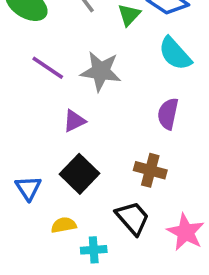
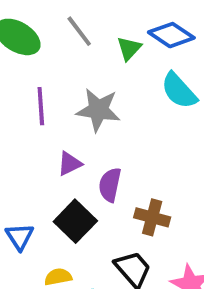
purple line: (48, 68) -> (41, 106), turned 52
purple semicircle: (168, 114) -> (110, 185), moved

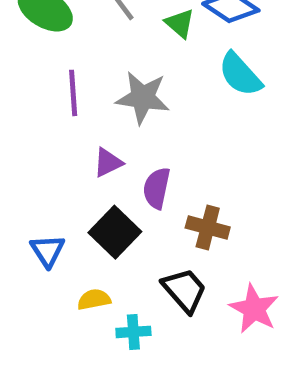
green triangle: (129, 48) -> (180, 23), turned -32

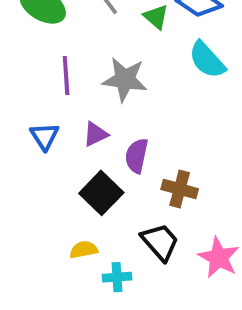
blue triangle: (48, 251) -> (45, 136), moved

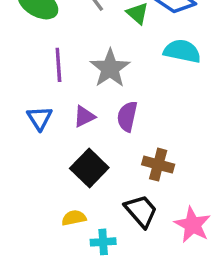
cyan semicircle: (207, 60) -> (182, 51), turned 144
gray star: (125, 79) -> (110, 68), turned 30
purple semicircle: (137, 156) -> (127, 116), moved

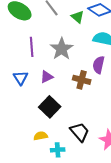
purple semicircle: (127, 116) -> (99, 65), moved
brown cross: (158, 165) -> (82, 80), moved

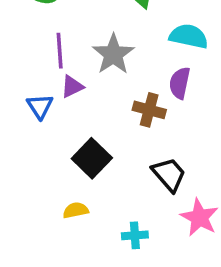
purple triangle: (47, 77) -> (72, 87), moved
black trapezoid: (80, 132) -> (169, 174), moved
cyan cross: (58, 150) -> (135, 235), moved

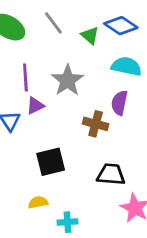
black square: (92, 158) -> (51, 162), turned 32
black trapezoid: (169, 174) -> (111, 174), turned -44
cyan cross: (135, 235) -> (67, 222), moved

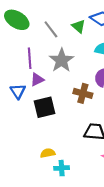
gray line: (53, 23) -> (51, 29), moved
black square: (51, 162) -> (44, 107), moved
yellow semicircle: (38, 202) -> (48, 153), moved

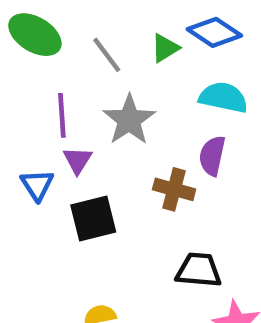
green triangle: (79, 26) -> (165, 48), turned 48
purple triangle: (37, 80) -> (78, 160), turned -32

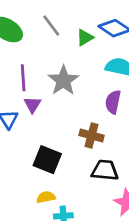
gray line: (107, 55) -> (51, 25), moved
brown cross: (174, 189) -> (92, 135), moved
black square: (93, 219) -> (47, 160), moved, turned 36

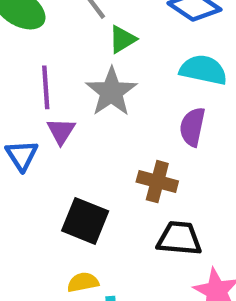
green triangle: (85, 38) -> (122, 39), moved

